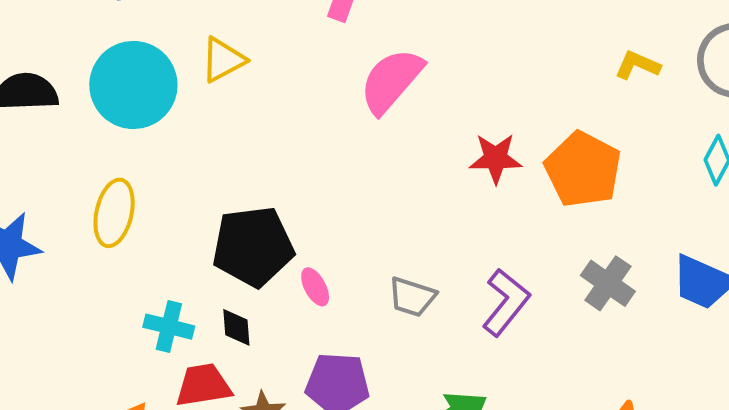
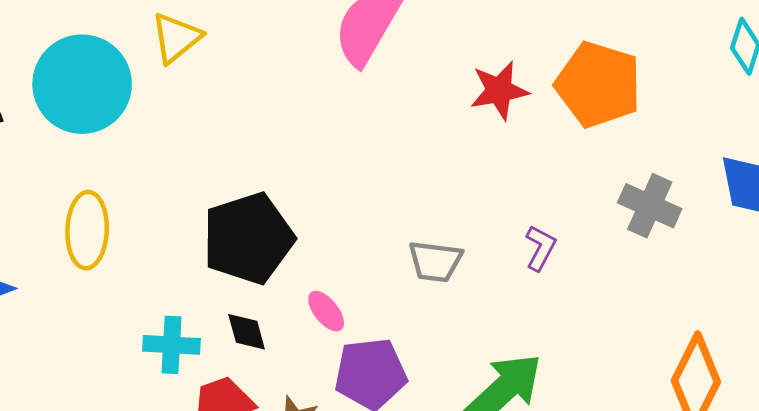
pink ellipse: (315, 287) -> (326, 311), moved
purple L-shape: (506, 302) -> (540, 248), size x0.6

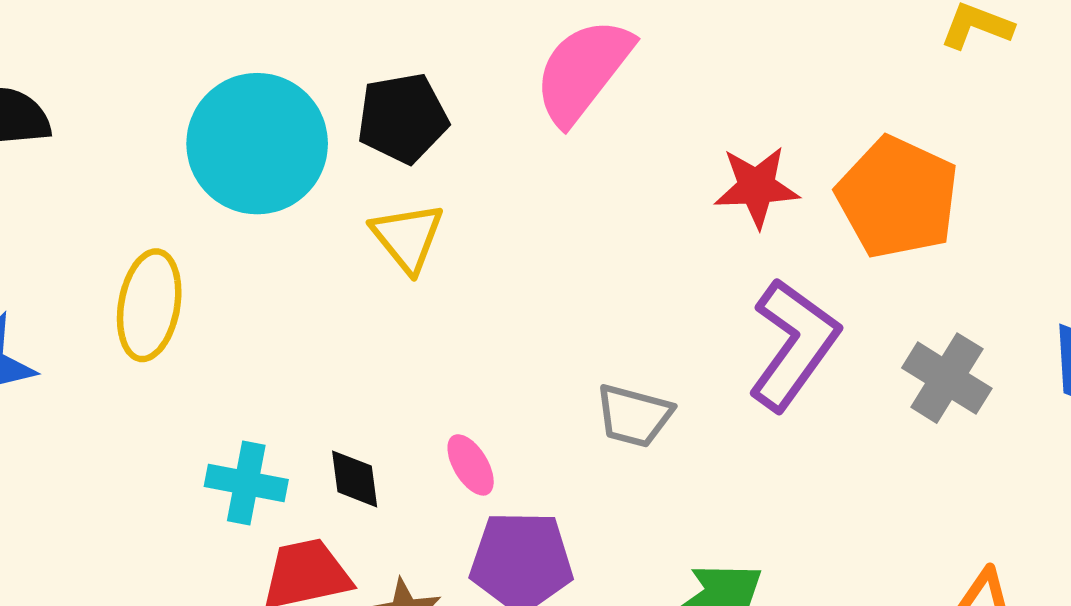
yellow triangle: (176, 38) -> (408, 237), moved, turned -38
cyan circle: (82, 84) -> (257, 144), moved
black pentagon: (248, 238) -> (403, 118), moved, size x0.7
purple L-shape: (540, 248) -> (794, 344), moved, size x2.0

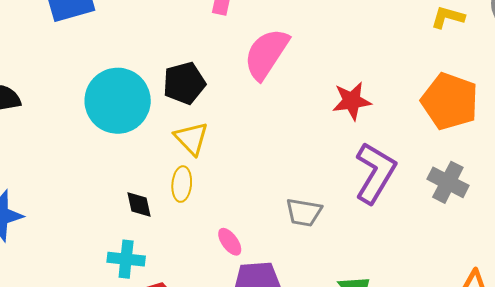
orange pentagon: (898, 197) -> (450, 101), moved
yellow ellipse: (149, 305) -> (182, 184), moved, size x0.7
black diamond: (355, 479) -> (139, 205), moved

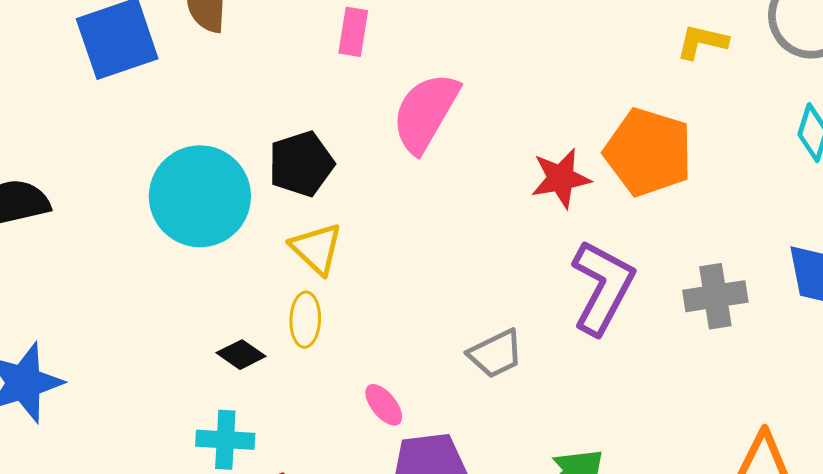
orange pentagon: (450, 101) -> (648, 152), moved
gray cross: (448, 182) -> (715, 296), turned -33
black diamond: (139, 205) -> (241, 355), turned -40
gray trapezoid: (304, 212) -> (496, 354), turned -33

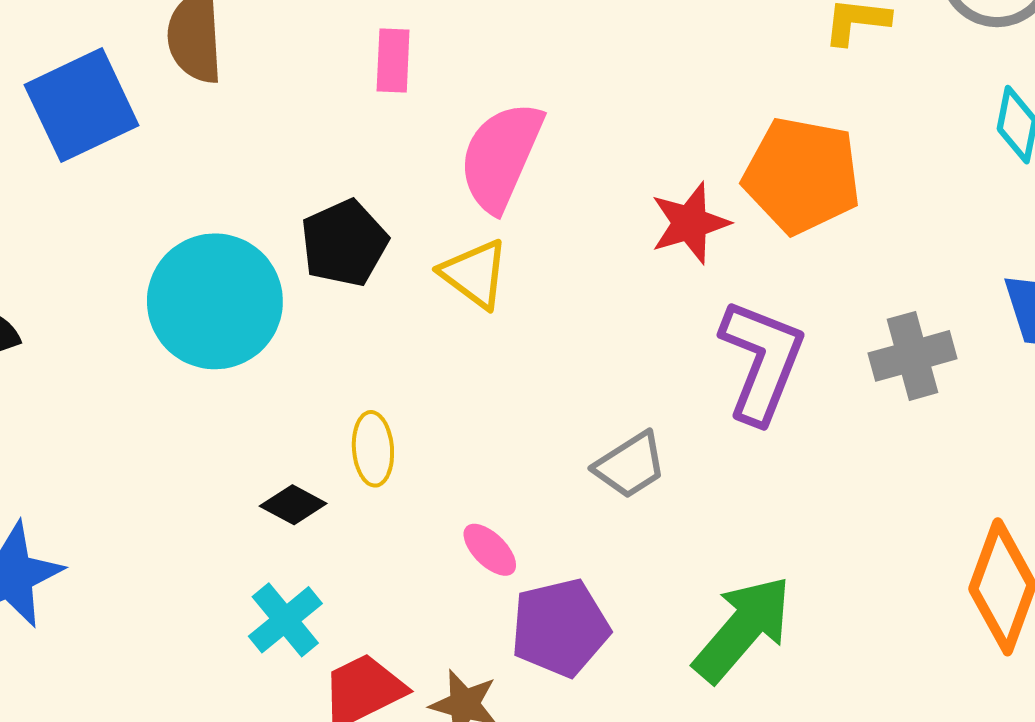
yellow triangle: (316, 248) -> (475, 274), moved
cyan cross: (225, 440) -> (285, 620), turned -36

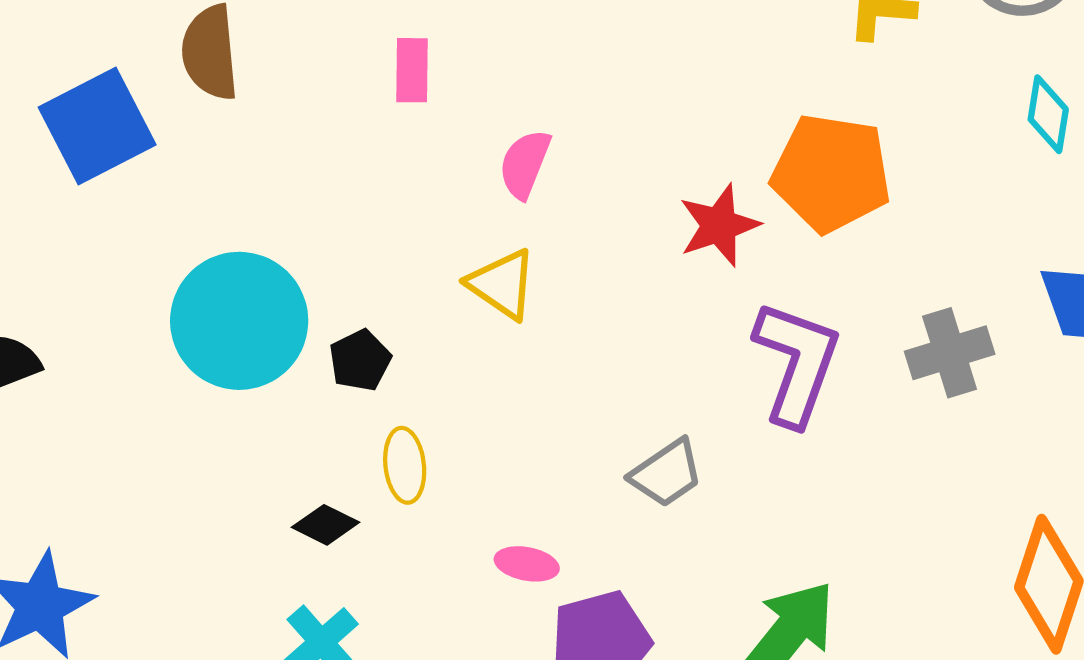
pink semicircle: (501, 156) -> (525, 164), size x0.6
black pentagon: (344, 243) -> (360, 360), moved, size x0.7
pink ellipse: (490, 550) -> (527, 564), turned -32

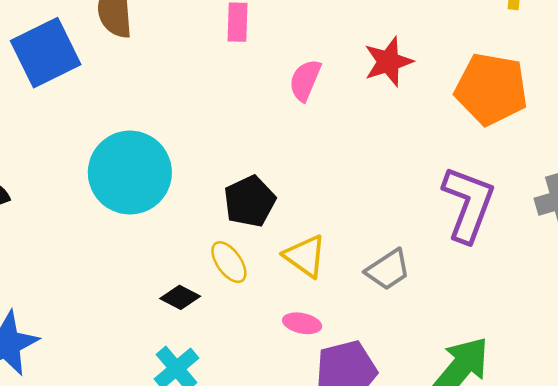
red star: (719, 225) -> (388, 62), moved
yellow triangle: (502, 284) -> (305, 256), moved
black pentagon: (360, 360) -> (250, 201), moved, size x1.4
yellow ellipse: (405, 465) -> (229, 262), turned -30

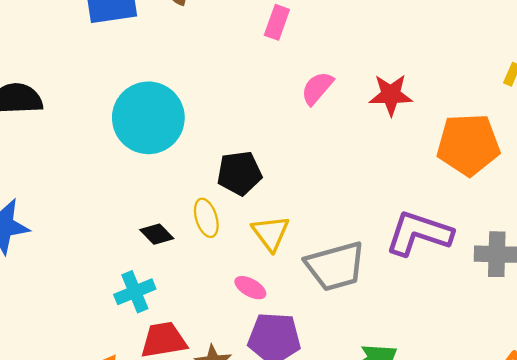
orange pentagon: (491, 89) -> (468, 145), turned -30
purple L-shape: (468, 204) -> (419, 233), turned -110
gray trapezoid: (388, 270) -> (335, 266), size x1.5

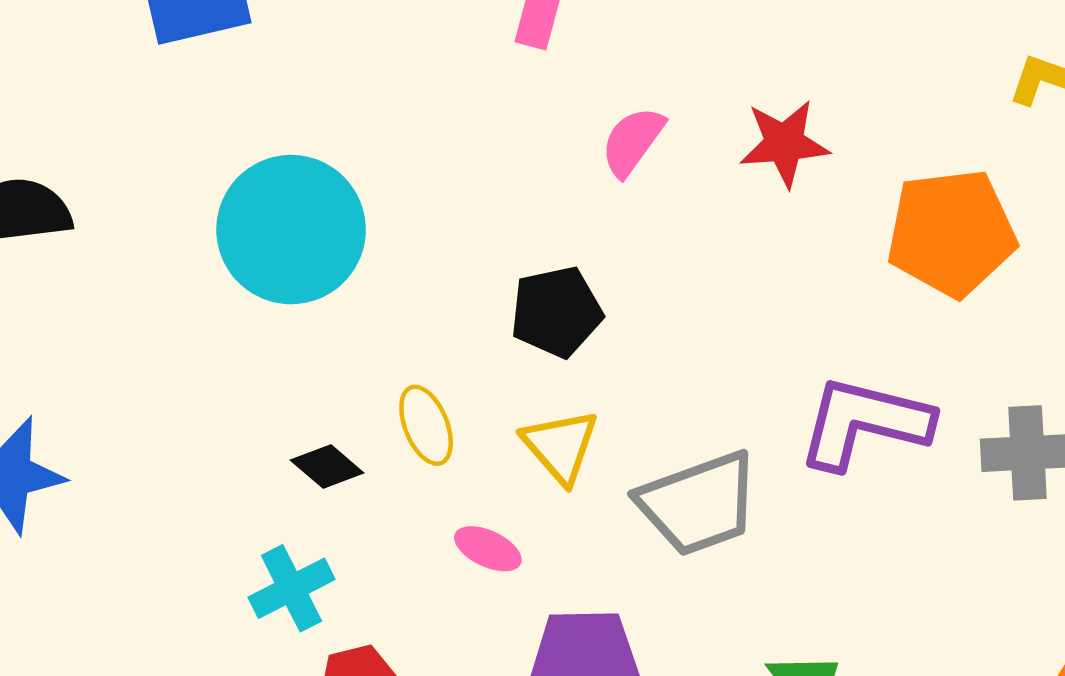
black pentagon: (239, 173) -> (556, 312), moved
pink ellipse: (250, 288) -> (488, 549), moved

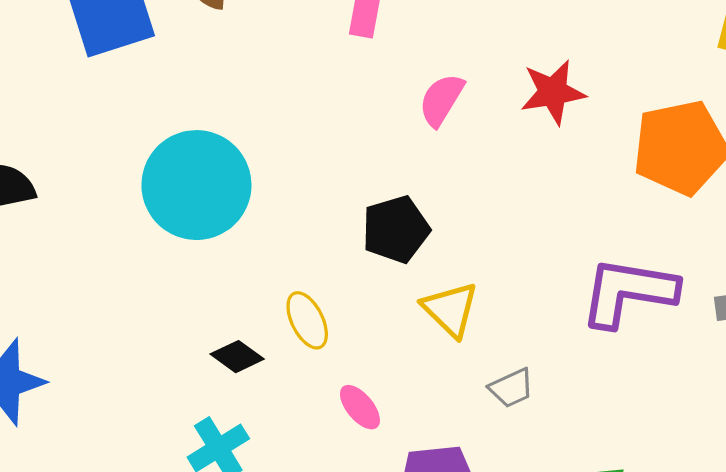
yellow triangle: (560, 446) -> (450, 309), moved
gray trapezoid: (698, 504) -> (511, 388), moved, size x0.5
pink ellipse: (488, 549) -> (360, 407), turned 30

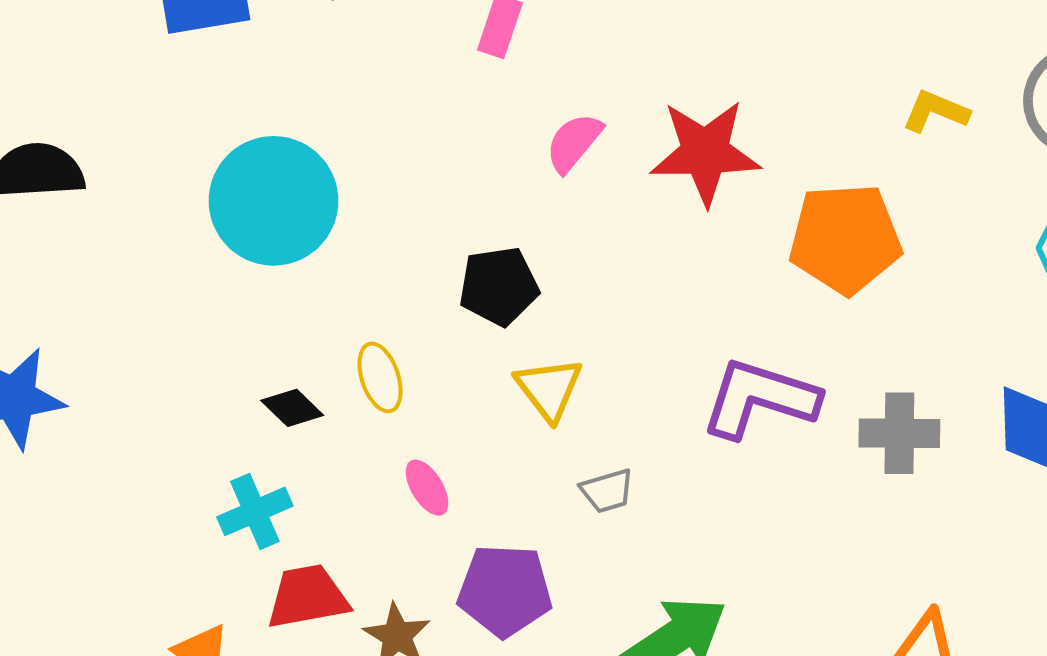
red star: (553, 92) -> (705, 152), size x1.4

